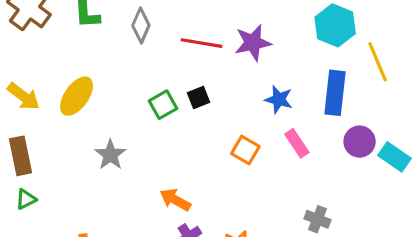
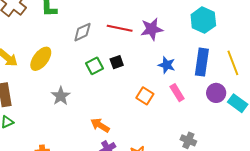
gray diamond: (141, 25) -> (82, 32), moved, turned 40
yellow line: (378, 62) -> (233, 63), moved

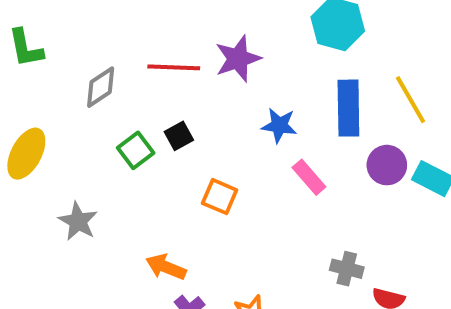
orange square: (145, 96) -> (220, 197), moved

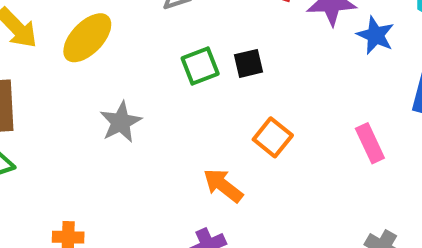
blue star: (279, 125) -> (375, 35), moved
orange arrow: (166, 267) -> (223, 185), moved

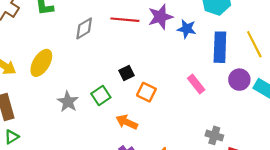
black square: (249, 63) -> (127, 73), moved
green square: (200, 66) -> (101, 96), moved

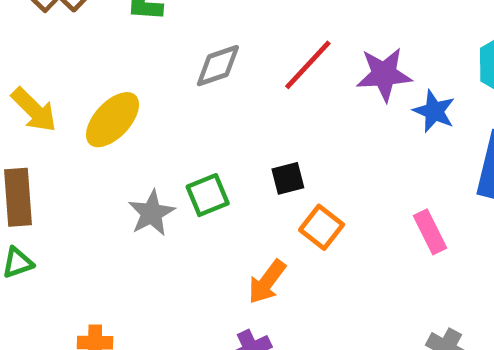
red line: (125, 20) -> (308, 65), turned -64
green square: (101, 96) -> (208, 195), moved
orange arrow: (127, 122) -> (267, 282), turned -90

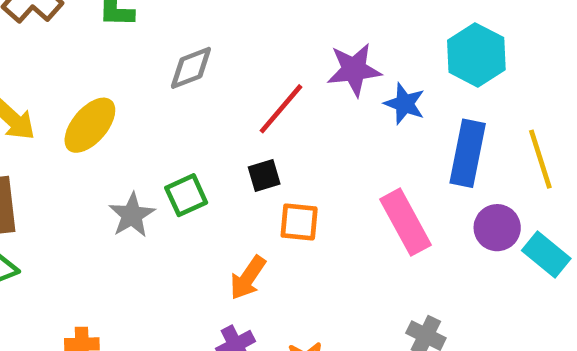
red line: (308, 65) -> (281, 109), moved
orange square: (322, 227) -> (299, 222), turned -30
pink rectangle: (430, 232) -> (406, 222), size x1.5

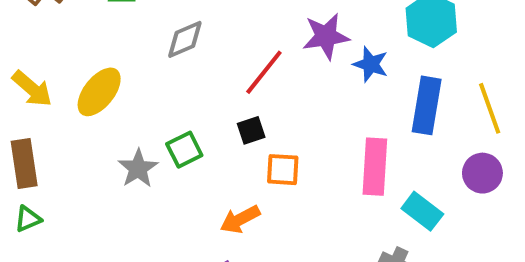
pink rectangle: (406, 222) -> (375, 167), turned 34
purple circle: (497, 228) -> (482, 173), moved
cyan rectangle: (546, 254) -> (422, 211), moved
orange arrow: (248, 278) -> (240, 219), turned 30

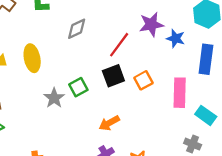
yellow ellipse: (99, 92) -> (32, 58), turned -48
black square: (251, 130) -> (113, 76), size x1.5
orange square: (283, 170) -> (143, 80), moved, turned -30

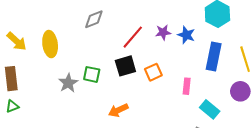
purple star: (151, 24) -> (163, 32), moved, size x0.7
green square: (78, 87) -> (92, 74), turned 36
pink rectangle: (180, 93) -> (187, 86), size x0.6

